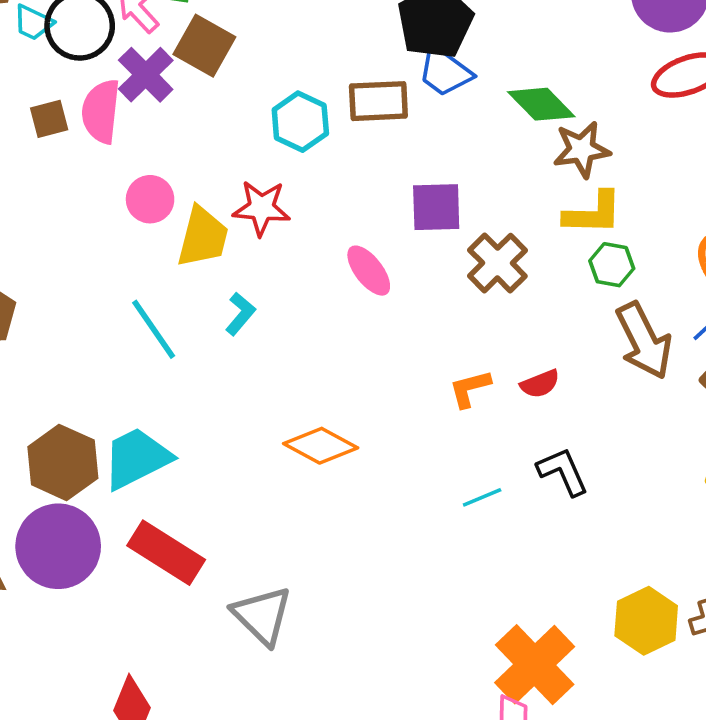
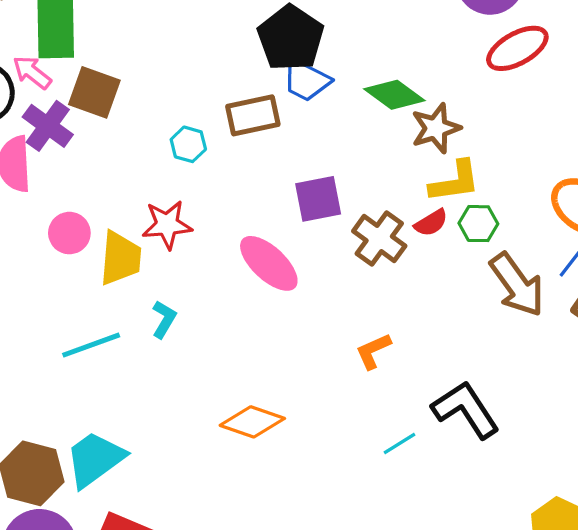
cyan hexagon: (300, 122) -> (188, 144), size x0.7
pink ellipse: (369, 271) -> (269, 263), size x1.4
cyan line: (154, 329) -> (91, 345), turned -66
red semicircle: (540, 384) -> (431, 223), moved
black L-shape: (563, 472) -> (466, 410), size x1.4

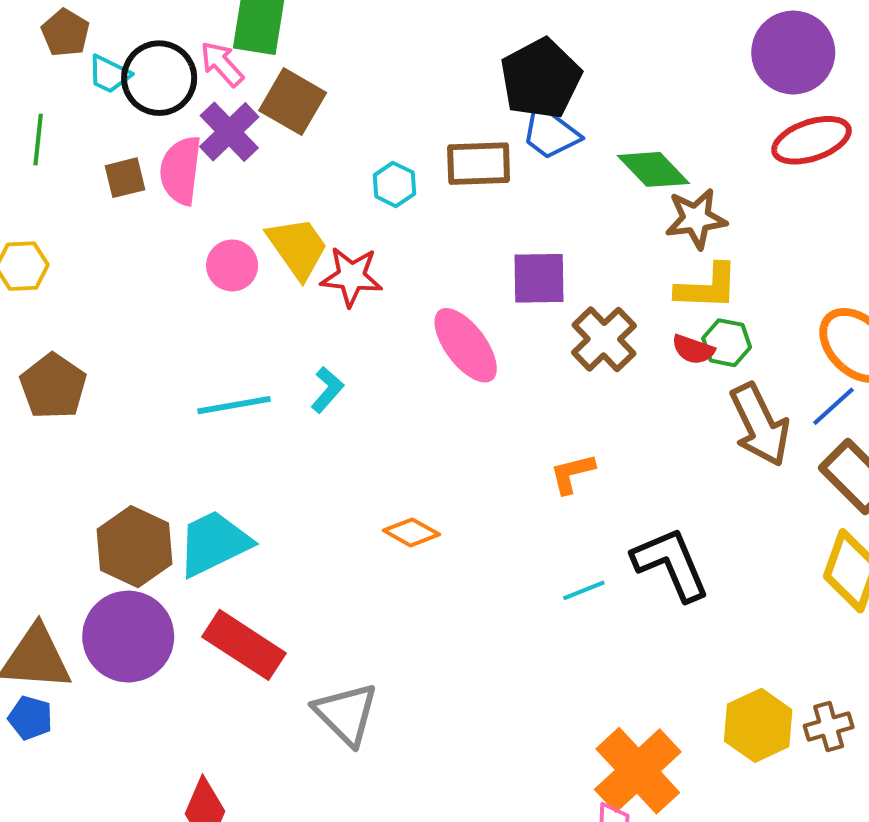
red semicircle: (431, 223) -> (693, 349), moved, turned 40
yellow trapezoid: (120, 258) -> (298, 248), moved, turned -50
orange diamond: (252, 422) -> (411, 532), size x0.7

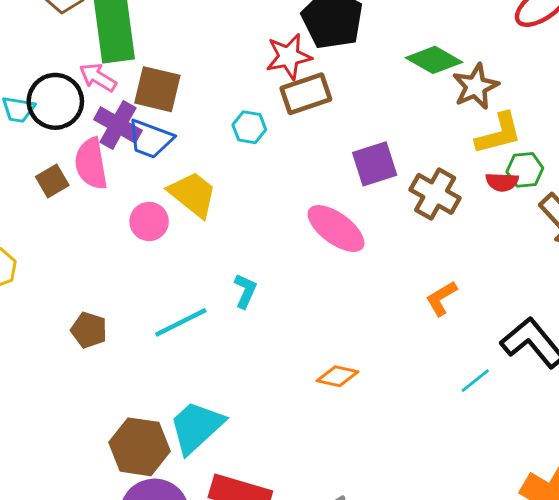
blue trapezoid: (550, 133) -> (150, 139), moved
red star: (351, 277) -> (289, 56), moved
brown pentagon: (53, 386) -> (89, 330), moved, size x0.7

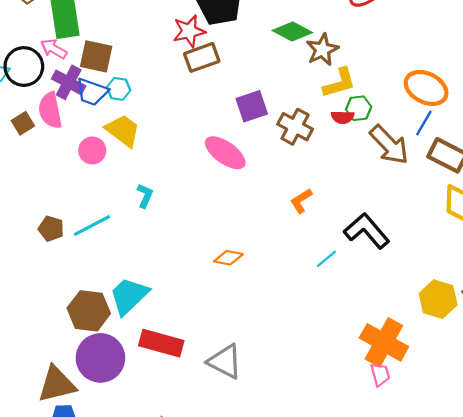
cyan hexagon: (249, 127) -> (119, 89), moved
cyan L-shape: (245, 291) -> (145, 196), moved
cyan line: (181, 322) -> (92, 226), moved

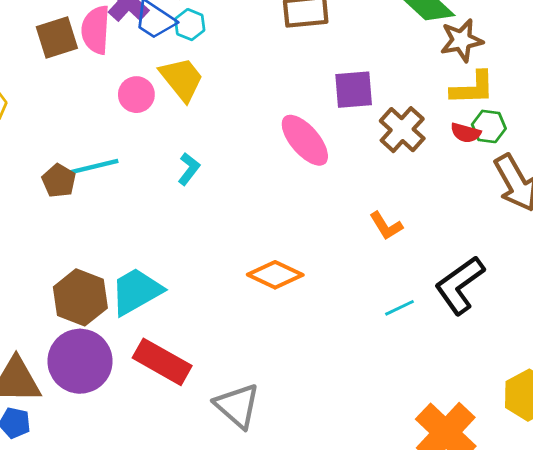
brown square: (23, 123) -> (57, 37), size x1.4
orange L-shape: (301, 201) -> (386, 226), turned -104
cyan line: (92, 226) -> (93, 167), moved
black L-shape: (367, 231) -> (460, 285), turned -99
orange diamond: (228, 258) -> (275, 275), size x1.4

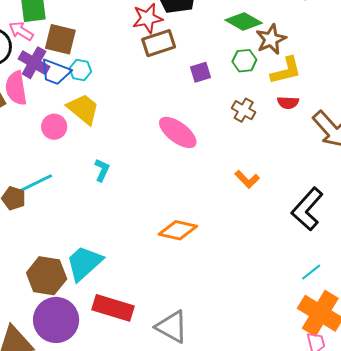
purple square: (354, 90) -> (201, 72), moved, size x0.7
green hexagon: (489, 126) -> (244, 61), moved
brown cross: (402, 130) -> (244, 110), size x0.7
cyan line: (399, 308) -> (311, 272), moved

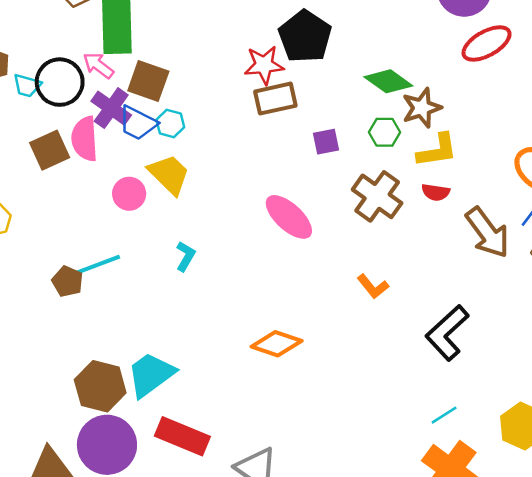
brown cross: (244, 110) -> (377, 196), size x1.6

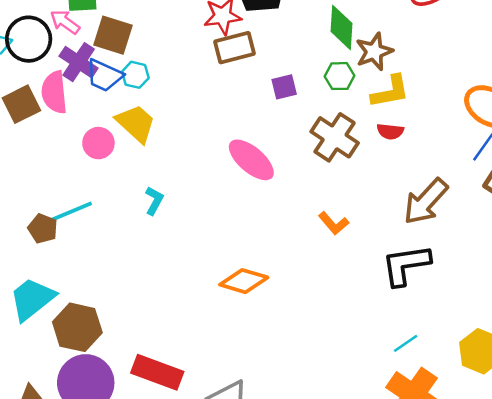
green diamond: (388, 81) -> (342, 27), turned 60
brown arrow: (488, 233) -> (426, 201), moved, turned 81
black L-shape: (447, 333) -> (406, 265), turned 36
cyan trapezoid: (151, 375) -> (32, 299), moved

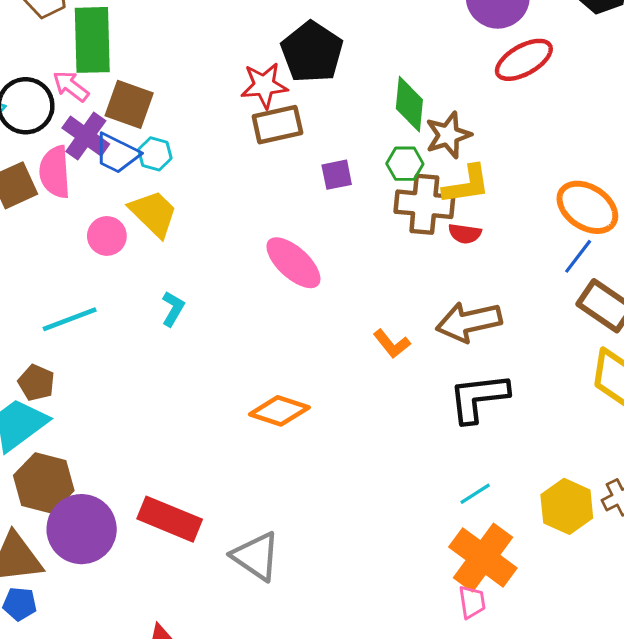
brown cross: (335, 137) -> (424, 204), moved, turned -30
brown arrow: (426, 201) -> (469, 322), moved, turned 33
brown pentagon: (43, 229) -> (36, 383), moved
brown hexagon: (77, 327) -> (44, 483), moved

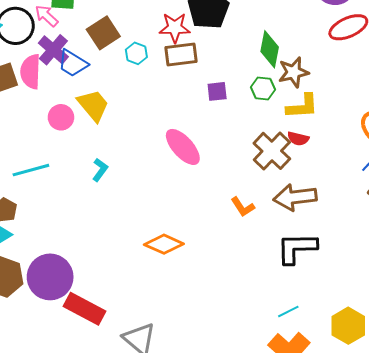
brown square: (129, 104) -> (103, 33), moved, turned 32
cyan hexagon: (155, 154) -> (136, 53), moved
brown cross: (424, 204) -> (272, 151), moved, turned 33
purple circle: (82, 529) -> (50, 277), moved

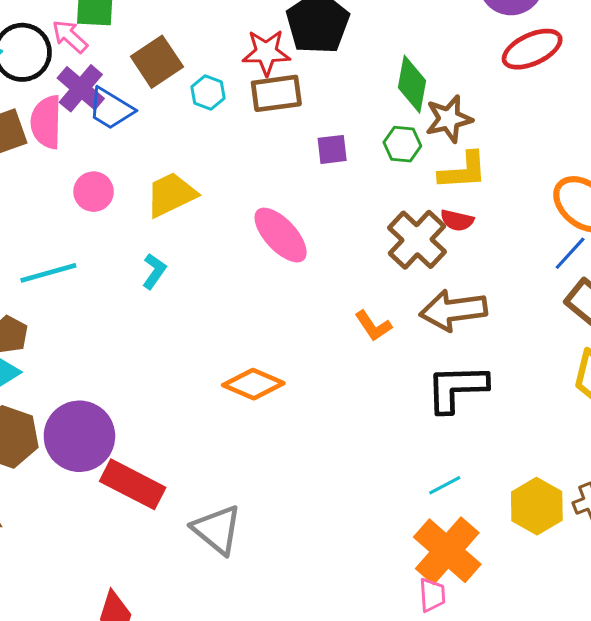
yellow trapezoid: (93, 105) -> (171, 195), moved, turned -75

